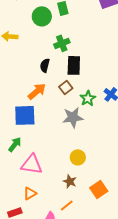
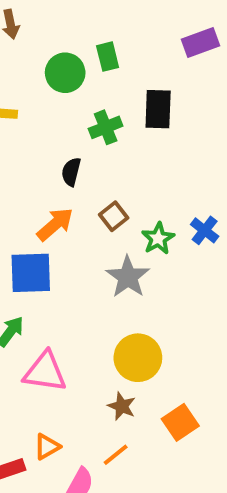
black rectangle: (74, 65) -> (158, 109), moved
gray star: (73, 117) -> (128, 277), turned -30
yellow circle: (78, 157) -> (138, 358), size x1.5
orange triangle: (30, 193) -> (47, 447), moved

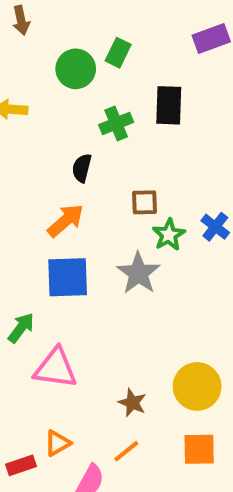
green rectangle: (108, 57) -> (118, 53), turned 40
brown square: (114, 216) -> (144, 202), moved, turned 36
blue square: (31, 273) -> (68, 277), moved
yellow circle: (138, 358) -> (197, 386), moved
orange square: (180, 422) -> (199, 449), moved, turned 33

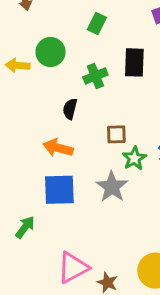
green circle: (76, 69) -> (50, 52), moved
orange arrow: (66, 221) -> (58, 148), turned -124
pink triangle: (55, 368) -> (73, 268), moved, turned -36

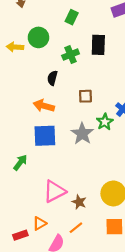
green star: (134, 158) -> (105, 122), moved

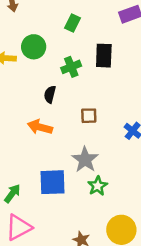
green star: (105, 122) -> (98, 186), moved
blue square: (45, 136) -> (52, 182), moved
pink triangle: (55, 191) -> (19, 227), moved

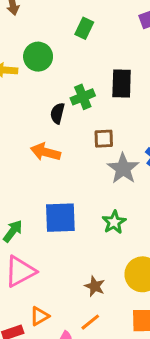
black rectangle: (104, 56) -> (122, 83), moved
green cross: (71, 67) -> (83, 97), moved
gray star: (85, 160) -> (123, 168), moved

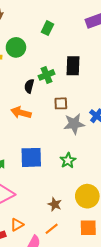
gray star: (123, 168) -> (74, 124), turned 30

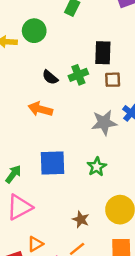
green cross: (47, 75) -> (78, 75), moved
black semicircle: (29, 86) -> (50, 77), turned -64
brown square: (61, 103) -> (113, 80), moved

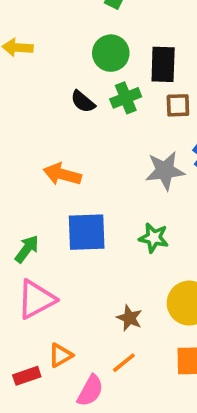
green circle: (34, 31) -> (111, 53), moved
orange arrow: (40, 109) -> (62, 174), moved
green star: (97, 167) -> (154, 238), turned -30

